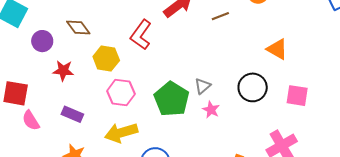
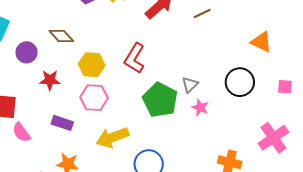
red L-shape: (141, 35) -> (135, 58), moved
pink hexagon: (121, 93) -> (94, 98), moved
pink square: (297, 96) -> (285, 87), size x0.7

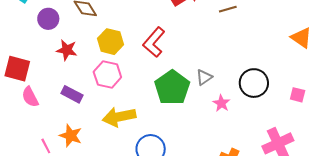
orange triangle: (261, 42) -> (301, 38), moved
pink star: (200, 108) -> (221, 103), moved

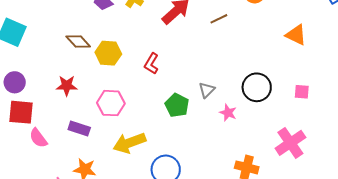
purple circle: (48, 19) -> (15, 82), moved
yellow hexagon: (111, 42) -> (108, 53), moved
red L-shape: (154, 42) -> (151, 64), size x0.7
green pentagon: (172, 88) -> (177, 105), size x0.7

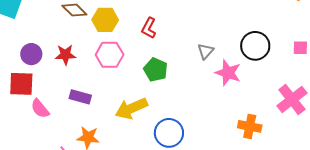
purple circle: (15, 82) -> (31, 54), moved
pink hexagon: (111, 103) -> (110, 55), moved
green pentagon: (177, 105) -> (156, 70), moved
pink star: (228, 113) -> (228, 73), size x1.5

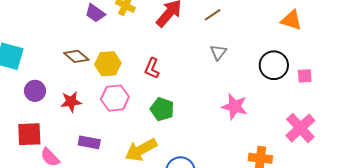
black circle: (255, 46) -> (274, 65), moved
gray triangle: (205, 51) -> (218, 52), moved
purple circle: (31, 54) -> (35, 91), moved

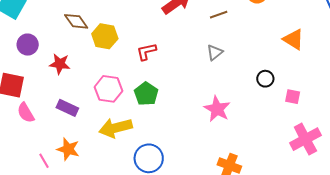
black circle: (274, 65) -> (265, 79), size x0.6
red L-shape: (152, 68) -> (146, 52), turned 40
pink hexagon: (115, 98) -> (109, 89), moved
pink cross: (300, 128) -> (305, 139), moved

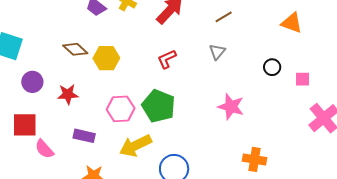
brown line: (219, 15) -> (224, 17), moved
red L-shape: (146, 52) -> (167, 59), moved
green pentagon: (146, 94) -> (159, 106), size x1.4

